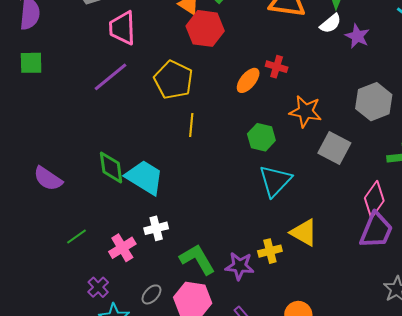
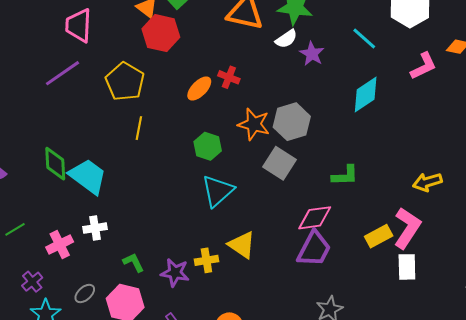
gray hexagon: (374, 102) -> (292, 122), moved
pink diamond: (374, 199) -> (315, 218), turned 42
green L-shape: (197, 259) -> (133, 262), size x0.6

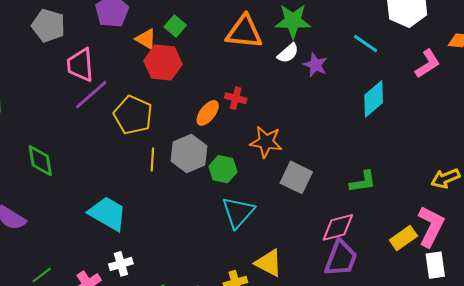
purple line: (63, 73) -> (91, 95), moved
gray hexagon: (292, 122) -> (189, 153), moved
green diamond: (55, 164) -> (40, 161), moved

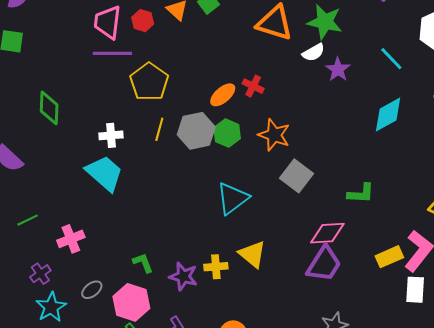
red hexagon: (163, 62) -> (143, 21), moved, size x0.6
purple line: (91, 95) -> (112, 53), turned 30
green hexagon: (223, 169) -> (227, 133), moved
white cross: (121, 264) -> (111, 135), moved

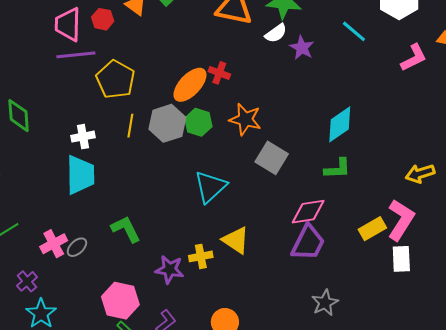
orange ellipse: (223, 95) -> (190, 85), size x1.4
cyan diamond: (388, 114) -> (340, 124), moved
cyan trapezoid: (105, 173) -> (80, 175), turned 54
green L-shape: (143, 263) -> (126, 229), moved, size x1.4
gray ellipse: (92, 290) -> (77, 247), moved

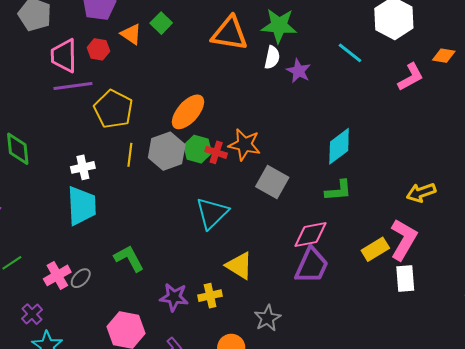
white semicircle: (276, 33) -> (272, 57), turned -40
red cross: (219, 73) -> (216, 152), moved
yellow cross: (201, 256) -> (210, 296), moved
gray star: (325, 303) -> (268, 318), moved

